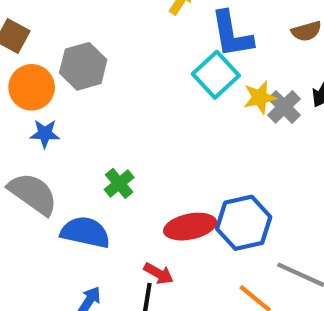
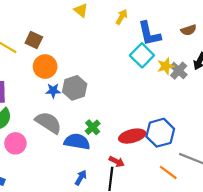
gray hexagon: (83, 66) -> (75, 88), moved
green cross: (119, 183) -> (93, 127), moved

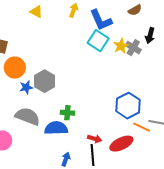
green cross: (93, 127) -> (67, 113), turned -32
red ellipse: (132, 136) -> (121, 144), moved
orange line: (168, 172) -> (142, 127), moved

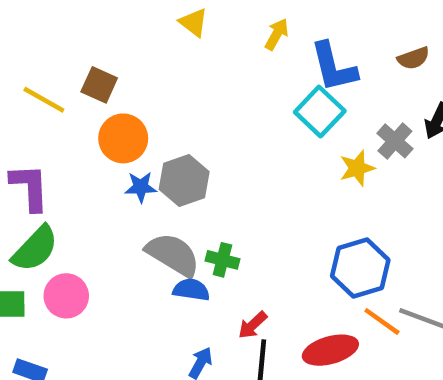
yellow star: (121, 46) -> (357, 168), moved
gray semicircle: (28, 116) -> (173, 255), moved
blue semicircle: (56, 128) -> (191, 290), size x0.7
red arrow: (95, 139) -> (253, 325), moved, turned 112

